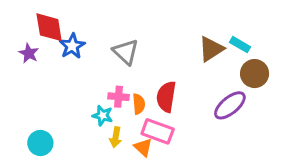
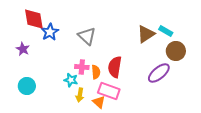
purple star: (29, 53) -> (23, 49), moved
cyan circle: (40, 143) -> (27, 86), moved

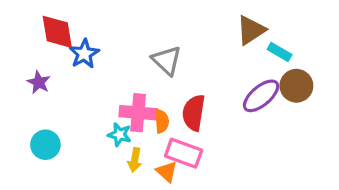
brown triangle: (146, 34) -> (251, 30), moved
gray triangle: (87, 36) -> (167, 60), moved
pink cross: (82, 67) -> (138, 113), size x1.5
purple ellipse: (159, 73) -> (261, 96), moved

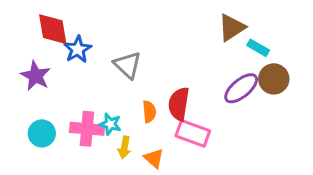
gray triangle: (167, 60) -> (127, 65), moved
purple star: (39, 82) -> (36, 76), size x1.4
pink cross: (138, 113) -> (87, 129), moved
pink rectangle: (184, 153) -> (193, 133), moved

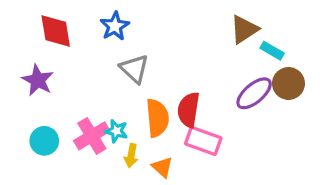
blue star: (78, 49) -> (115, 26), moved
orange semicircle: (149, 112) -> (157, 118), size x1.6
pink cross: (87, 129) -> (92, 136), turned -36

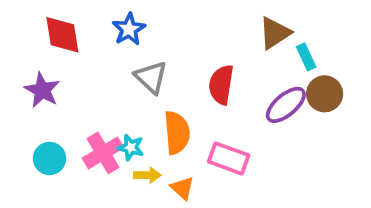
cyan rectangle: (272, 51) -> (306, 57), turned 35
red semicircle: (189, 110) -> (221, 85), moved
yellow arrow: (131, 156) -> (147, 175), turned -100

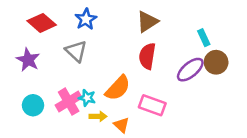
brown triangle: (275, 33) -> (147, 22), moved
red diamond: (62, 35) -> (42, 23), turned -40
gray triangle: (151, 77) -> (76, 51), moved
orange semicircle: (177, 133) -> (118, 88), turned 48

